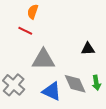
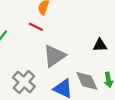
gray triangle: (43, 59) -> (54, 56), turned -35

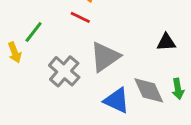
gray cross: (24, 82) -> (64, 71), moved

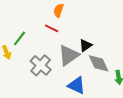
black triangle: (166, 42) -> (86, 45), moved, turned -32
gray diamond: (149, 90) -> (99, 63), moved

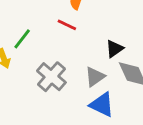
gray triangle: (69, 55) -> (95, 77), moved, size x0.7

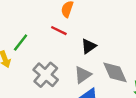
black triangle: (114, 49) -> (89, 46), moved

